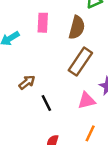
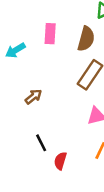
black line: (46, 103) -> (41, 143), moved

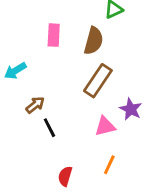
cyan arrow: (15, 50) -> (15, 71), moved
black line: (41, 143) -> (49, 128), moved

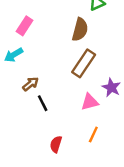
pink rectangle: (54, 35) -> (24, 26), moved, turned 30

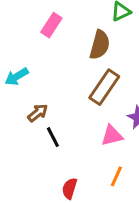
pink rectangle: (24, 26) -> (51, 25), moved

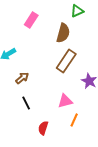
pink triangle: (112, 136) -> (65, 101), moved
black line: (53, 137) -> (26, 103), moved

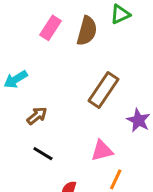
brown semicircle: (63, 33) -> (87, 31), moved
black line: (26, 103) -> (43, 154), turned -32

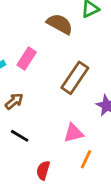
pink rectangle: (50, 28) -> (27, 59), moved
brown semicircle: (87, 31) -> (60, 24), turned -76

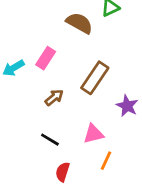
brown arrow: (14, 101) -> (54, 97), moved
black line: (20, 136) -> (50, 140), moved

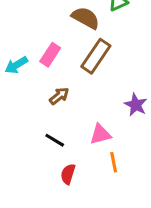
brown rectangle: (95, 78) -> (96, 56), moved
orange line: (106, 161) -> (114, 162), turned -36

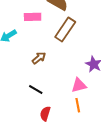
pink rectangle: (50, 55) -> (33, 17), moved, turned 56
pink triangle: (100, 134) -> (79, 85), moved

